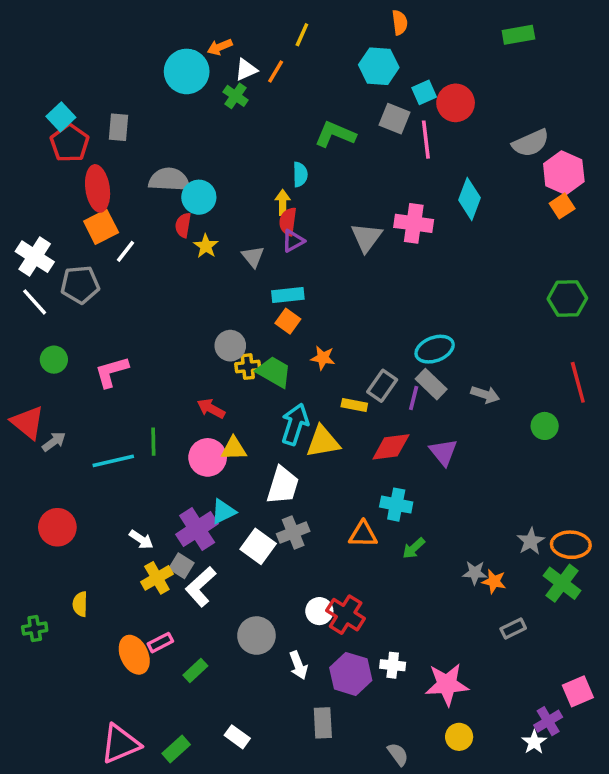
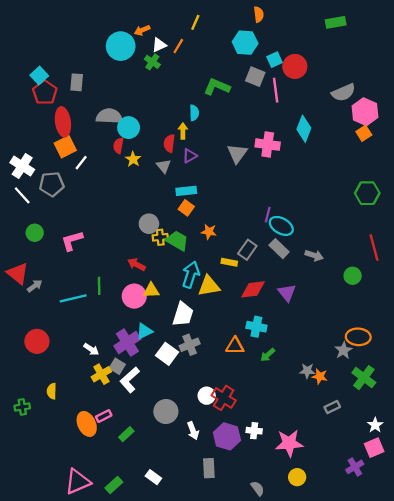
red semicircle: (288, 222) -> (169, 143), moved
cyan ellipse: (435, 349) -> (281, 226), turned 50
purple line: (414, 398) -> (268, 215), moved
orange ellipse: (571, 545) -> (358, 337), moved
white star: (534, 742) -> (375, 425), moved

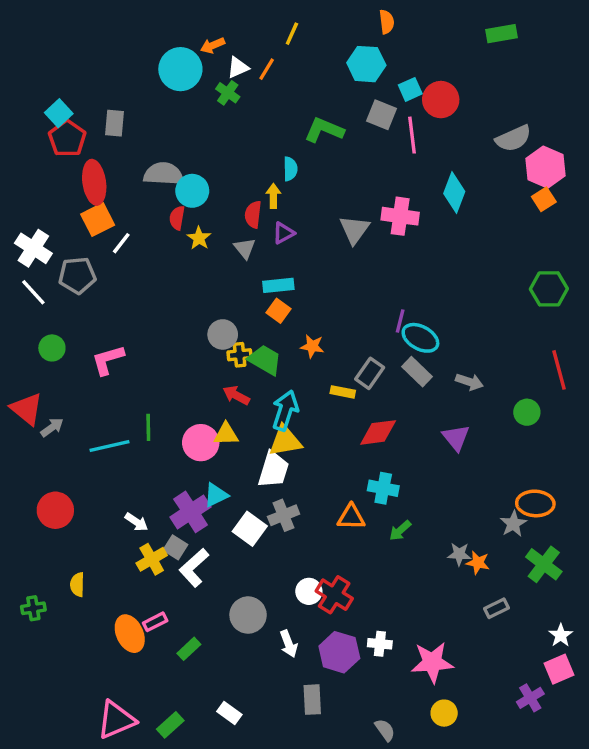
red arrow: (136, 264) -> (236, 395), moved
yellow triangle: (209, 286) -> (285, 441), moved
purple triangle: (287, 293) -> (456, 438), moved

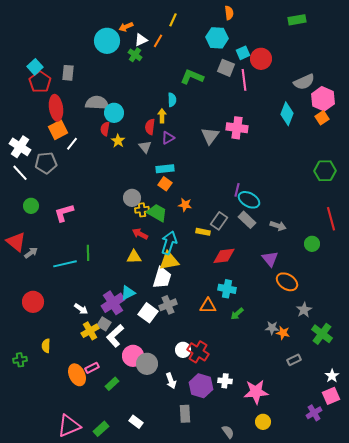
cyan diamond: (454, 192) -> (287, 114), moved
pink circle: (201, 443) -> (133, 356), moved
orange ellipse: (535, 503) -> (287, 282), moved, turned 30

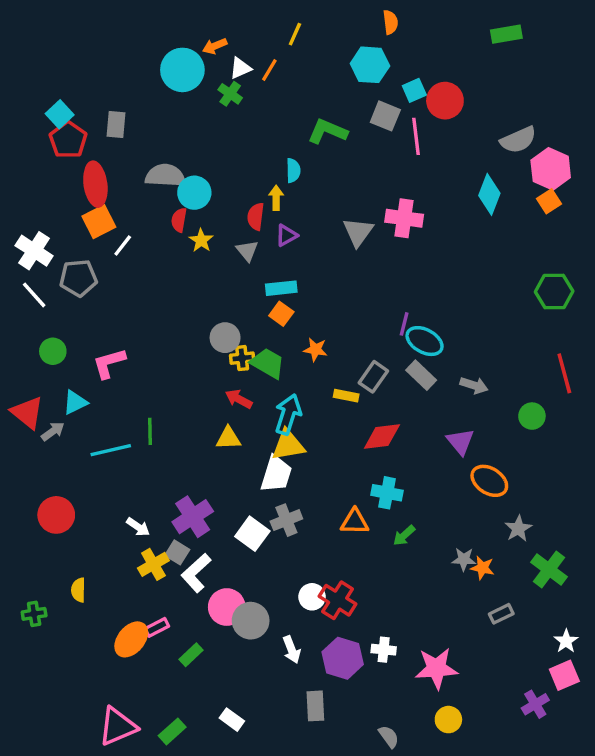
cyan triangle: (128, 293) -> (75, 402), moved
orange ellipse: (77, 375) -> (131, 639), turned 65

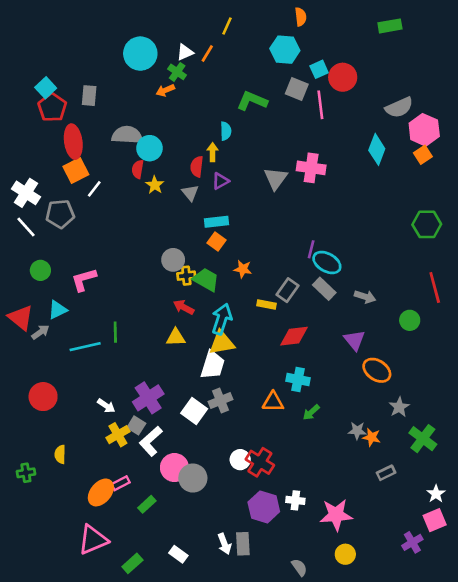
orange arrow: (215, 46) -> (165, 90), moved
white arrow: (292, 650) -> (224, 544), moved
pink triangle: (118, 726) -> (93, 540), moved

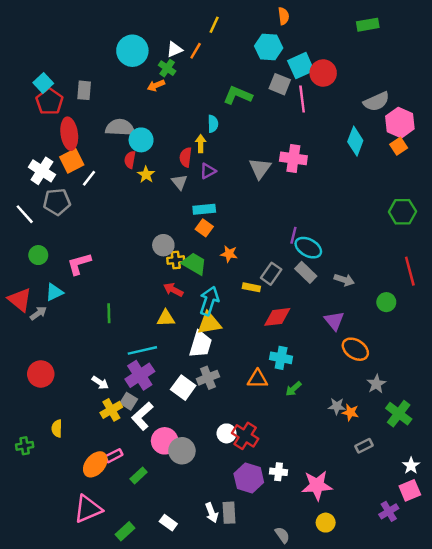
cyan square: (319, 69) -> (301, 66), size x1.5
white cross: (26, 193) -> (42, 171), moved
cyan line: (85, 347) -> (142, 350), moved

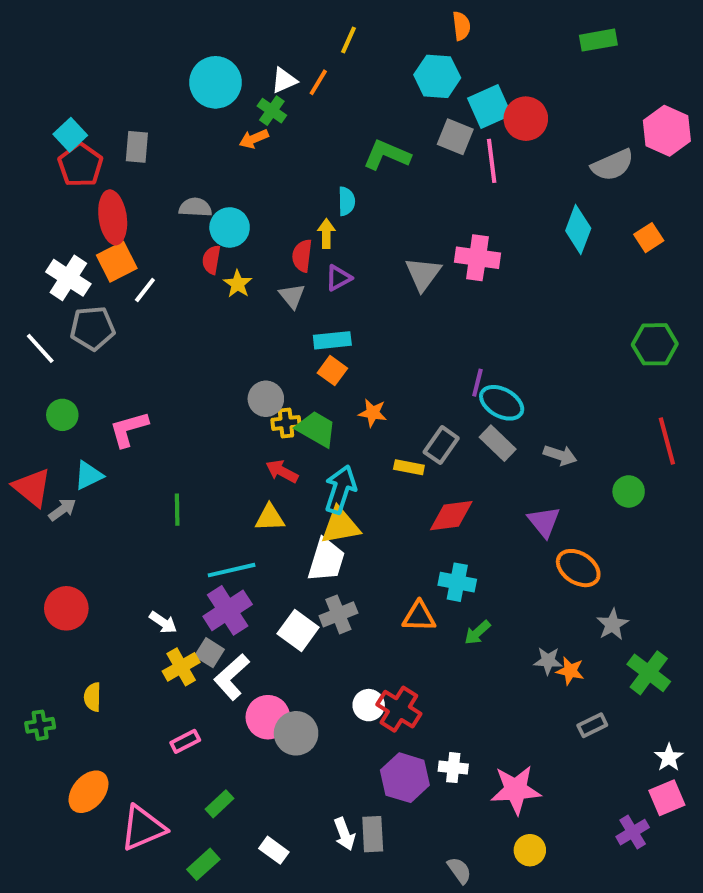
pink hexagon: (400, 123) -> (667, 131), moved
gray semicircle: (120, 128) -> (195, 207), size x0.7
orange ellipse: (95, 464) -> (89, 792), moved
green rectangle: (139, 476) -> (219, 804), moved

